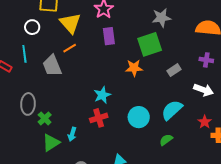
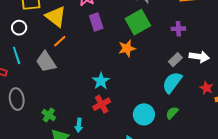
purple cross: (206, 60) -> (178, 29), moved
gray rectangle: (174, 70) -> (175, 60), moved
gray ellipse: (28, 104) -> (17, 99), moved
cyan circle: (139, 117) -> (144, 114), moved

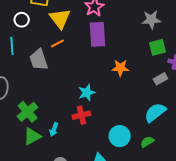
purple rectangle: (96, 22) -> (98, 34), size x1.4
green square: (138, 22) -> (158, 47), moved, size x0.7
gray rectangle: (175, 60) -> (160, 79), moved
green cross: (49, 115) -> (28, 112), size x1.5

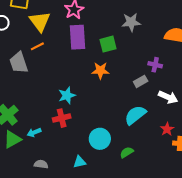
green square: (158, 47) -> (108, 44), moved
cyan arrow: (54, 129) -> (34, 132), turned 48
green semicircle: (147, 142) -> (127, 152), moved

